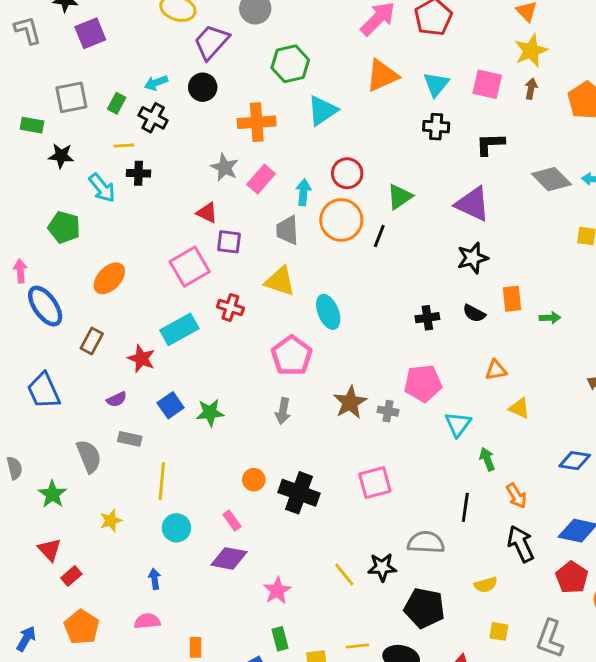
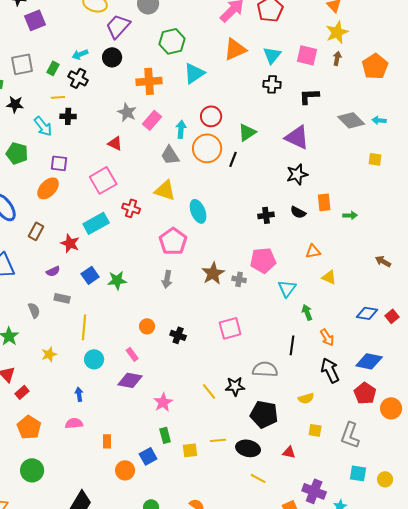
gray trapezoid: (287, 230) -> (170, 155), turned -30
purple square: (229, 242) -> (59, 163), moved
gray semicircle: (89, 456) -> (34, 310), size x0.7
black cross: (299, 493) -> (178, 335), size x0.6

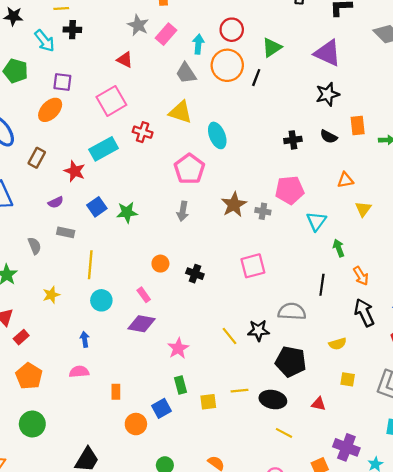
yellow triangle: (329, 277) -> (363, 209), turned 42

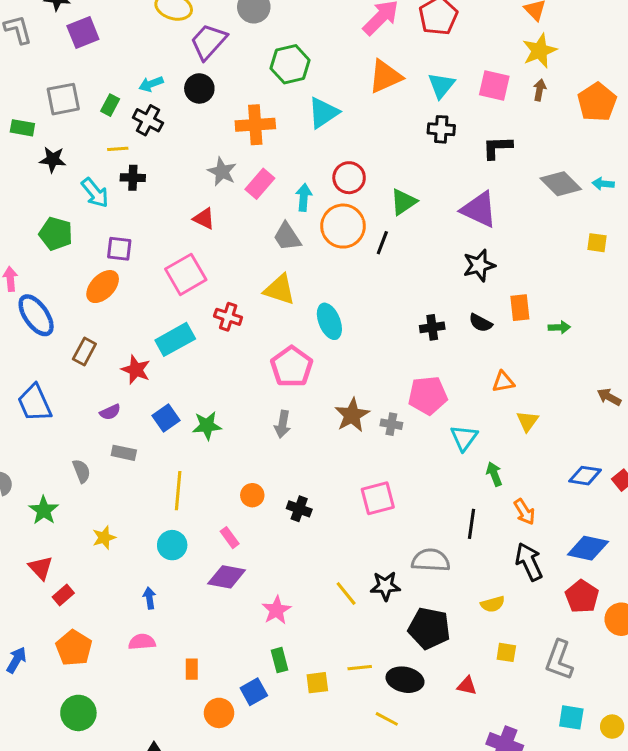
yellow line: (90, 265) -> (178, 491), moved
yellow line: (284, 433) -> (387, 719), moved

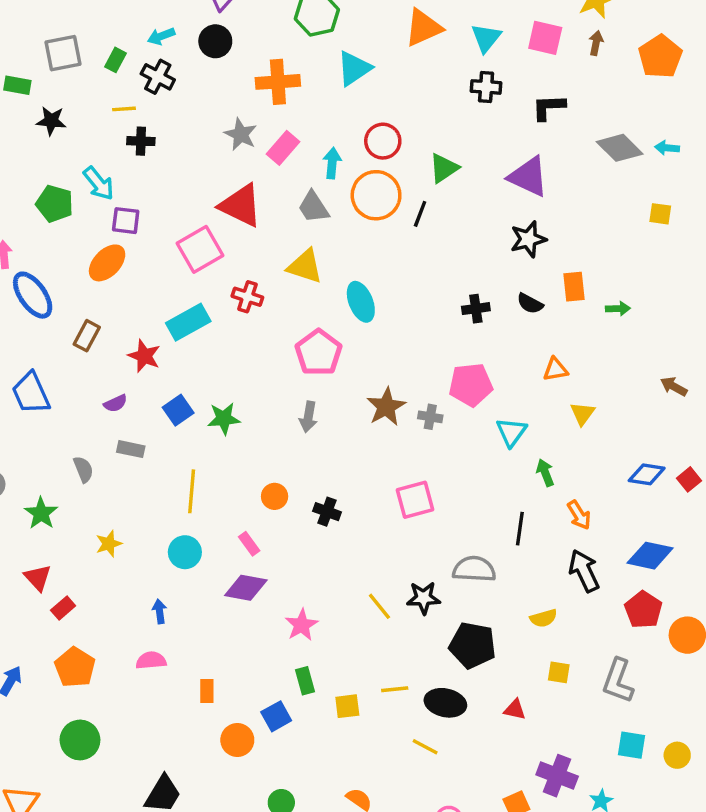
cyan arrow: (95, 193) -> (99, 183), moved
red triangle: (204, 219) -> (241, 205), moved, size x1.8

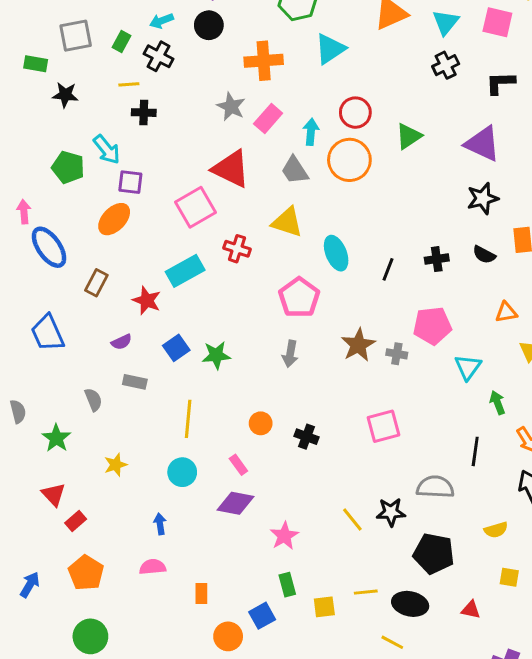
black cross: (486, 87) -> (446, 65), turned -30
black line: (420, 214) -> (388, 269), moved

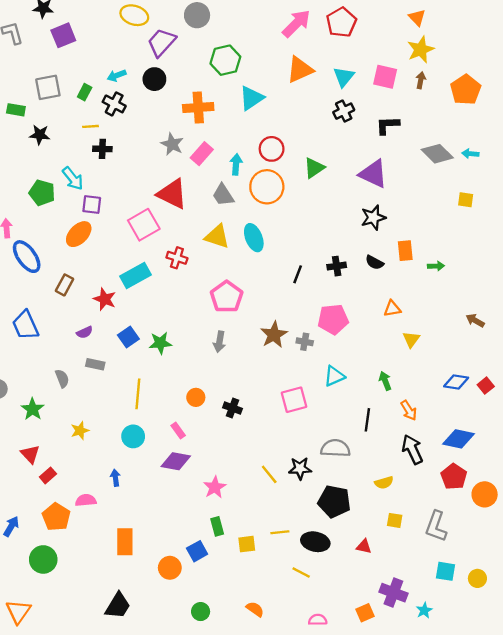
cyan ellipse: (336, 253) -> (254, 238), moved
cyan triangle: (468, 367) -> (334, 376), moved, turned 30
pink semicircle: (153, 567) -> (86, 500), moved
orange rectangle: (201, 594) -> (125, 542), moved, size x1.6
green circle: (90, 636) -> (43, 559), moved

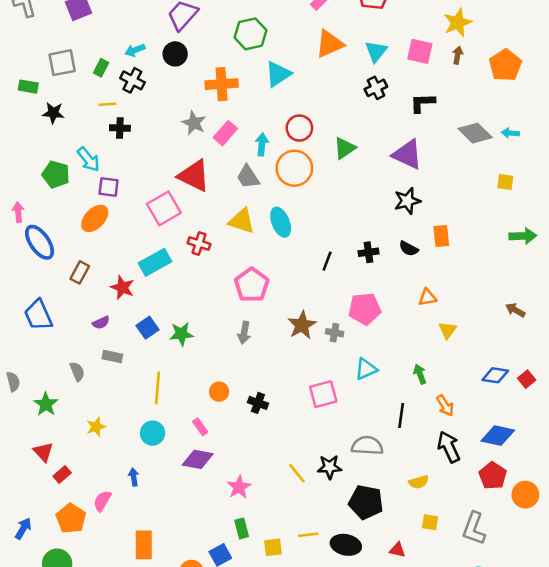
green arrow: (436, 266) -> (523, 236), moved, size x1.5
pink semicircle: (86, 500) -> (102, 501), turned -54

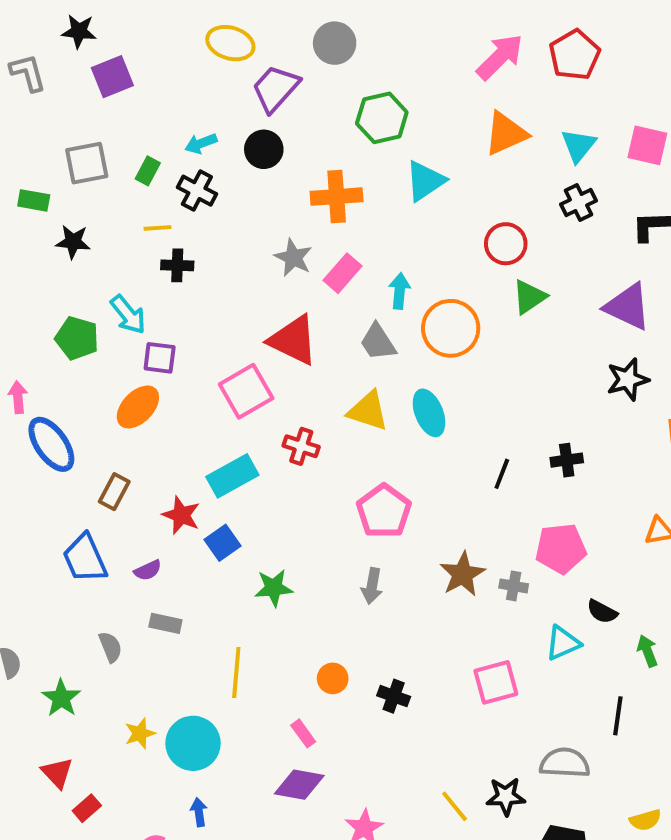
red circle: (299, 128) -> (506, 244), moved
black semicircle: (409, 249) -> (602, 612), moved
blue trapezoid: (38, 315) -> (85, 558), moved
blue square: (148, 328) -> (223, 543), moved
cyan circle: (153, 433) -> (193, 743), moved, size x1.4

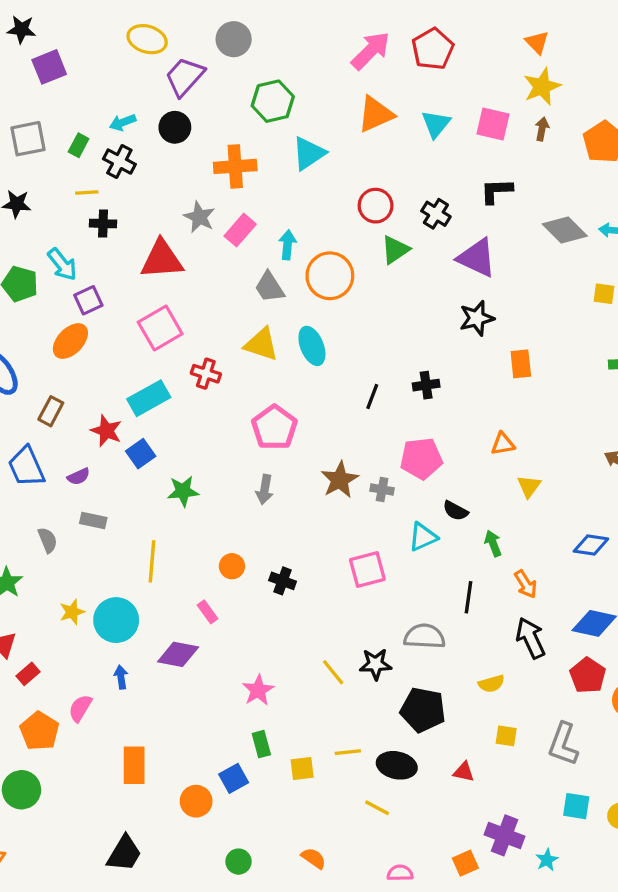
black cross: (579, 202) -> (436, 214), moved, turned -32
red triangle: (293, 340) -> (162, 259), moved, turned -30
purple square: (160, 358) -> (88, 300), turned -32
purple diamond: (299, 785) -> (178, 654), moved

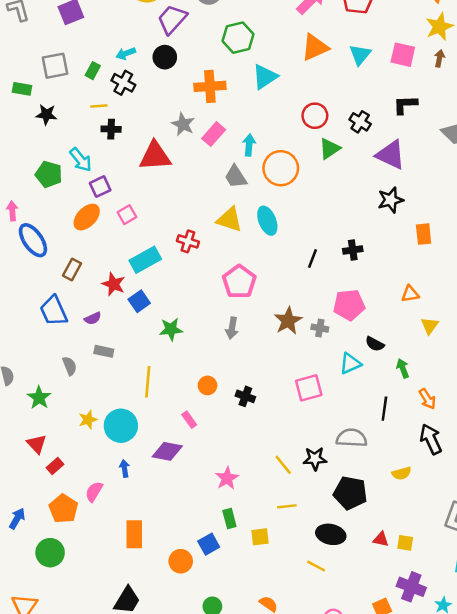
pink square: (160, 328) -> (127, 215), moved, size x0.6
yellow square: (506, 736) -> (405, 543), moved
yellow line: (348, 752) -> (287, 506), moved

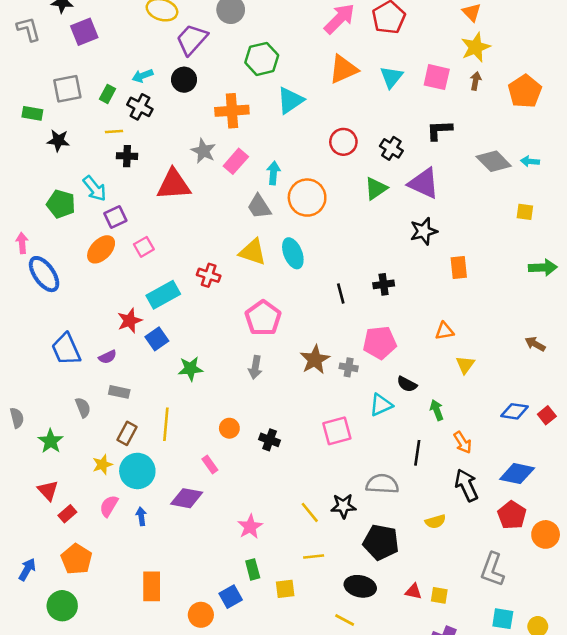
green triangle: (330, 149) -> (376, 188), moved
black line: (312, 259) -> (341, 293), turned -36
brown rectangle: (72, 270) -> (127, 433), moved
red star: (114, 284) -> (130, 321), turned 30
pink semicircle: (94, 492) -> (109, 506), moved

